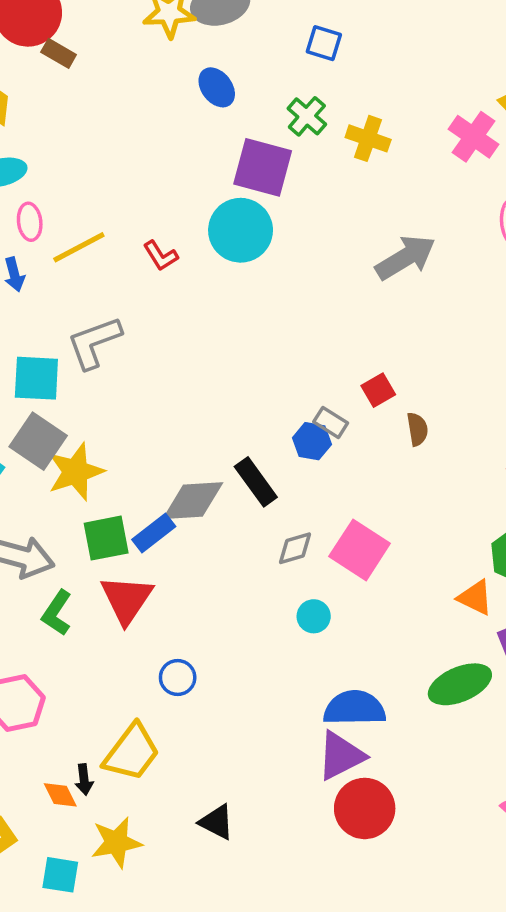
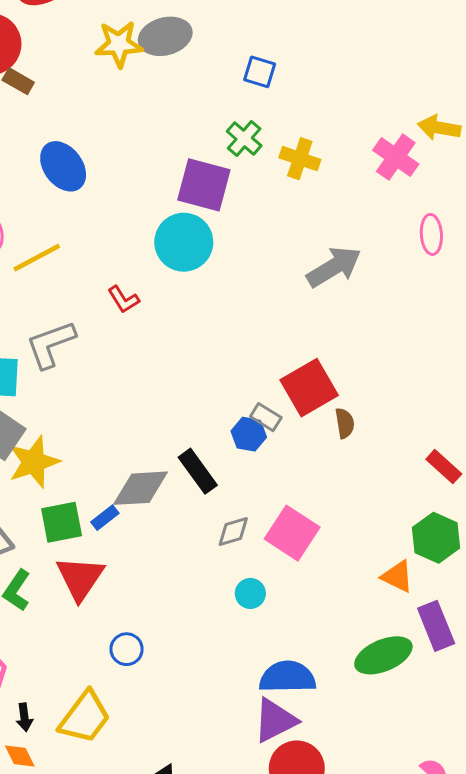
blue ellipse: (217, 87) -> (63, 166), moved, size x1.4
red L-shape: (161, 256) -> (123, 299), moved
red square: (378, 390) -> (309, 388), size x1.8
blue rectangle: (154, 533) -> (105, 518), size x0.7
black arrow: (84, 780) -> (24, 717), moved

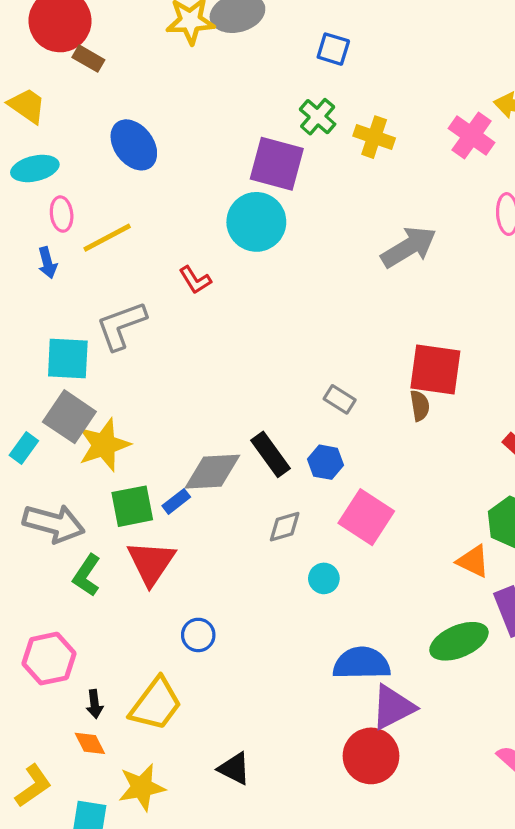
red square: (309, 388) -> (435, 370), moved, turned 38
blue hexagon: (249, 434) -> (325, 462), moved
gray diamond: (233, 532) -> (285, 527), moved
purple triangle: (275, 720) -> (393, 707), moved

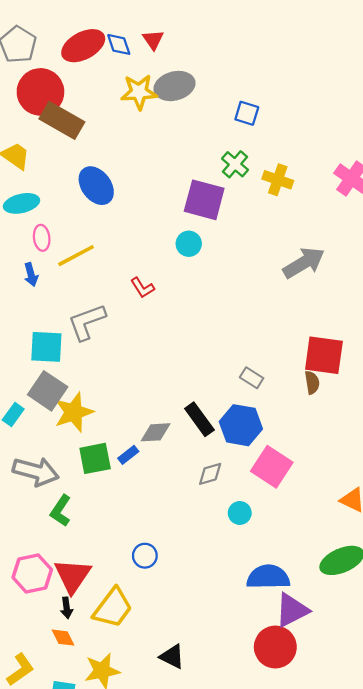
brown rectangle: (88, 59) -> (62, 120), size x1.8
cyan circle: (256, 222) -> (189, 244), size x0.6
blue hexagon: (325, 462) -> (241, 425), size x1.6
gray diamond: (212, 472) -> (156, 432), size x0.7
red triangle: (151, 563) -> (72, 576), moved

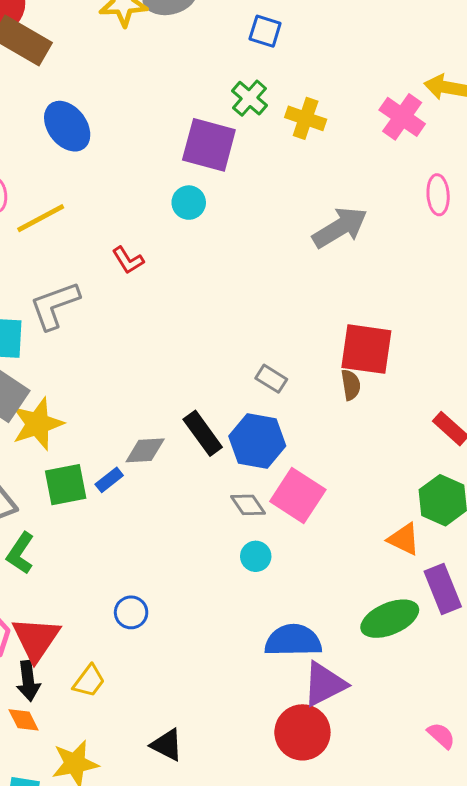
gray diamond: (210, 474) -> (248, 505), moved, turned 72
black arrow: (67, 608) -> (28, 681), size x1.4
yellow trapezoid: (113, 608) -> (89, 681), size x0.6

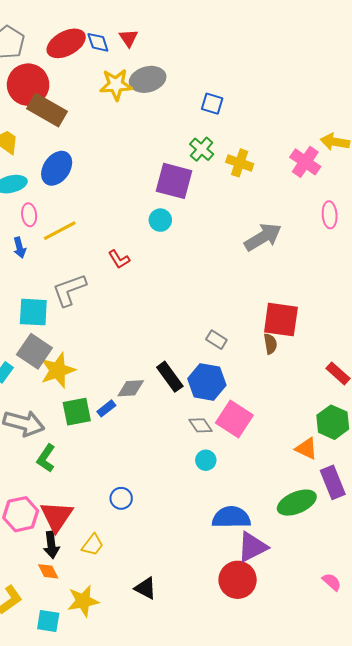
blue ellipse: (67, 126) -> (57, 168), moved, turned 72

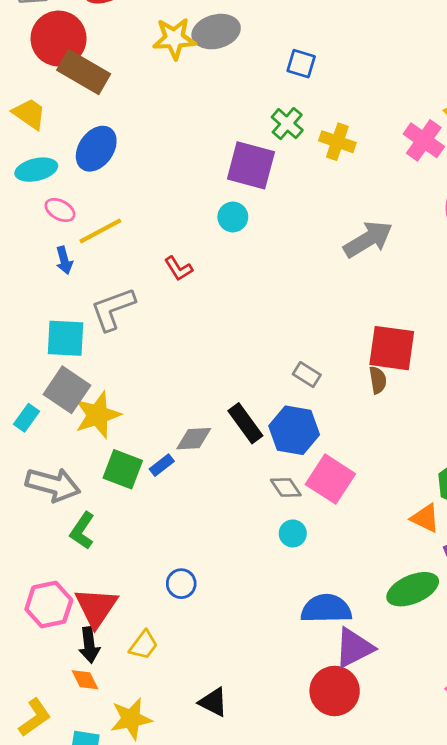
pink ellipse: (29, 215) -> (60, 210), turned -55
blue arrow: (20, 248) -> (64, 260), moved
green square: (77, 412) -> (123, 469), turned 32

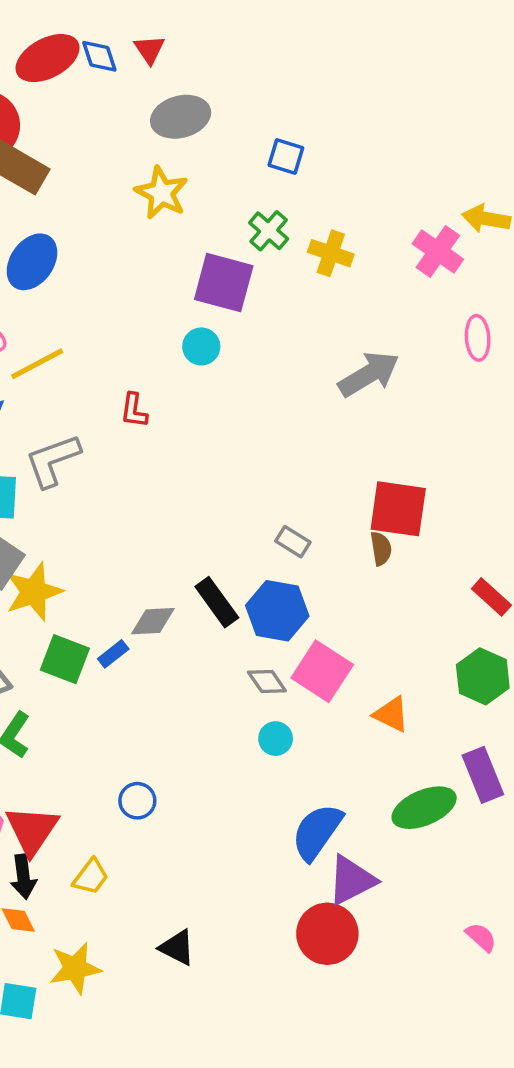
yellow star: (174, 39) -> (162, 193), moved, turned 30
red L-shape: (178, 269) -> (134, 410), turned 40
orange triangle: (425, 518) -> (391, 714), moved
blue semicircle: (326, 609) -> (317, 832), turned -54

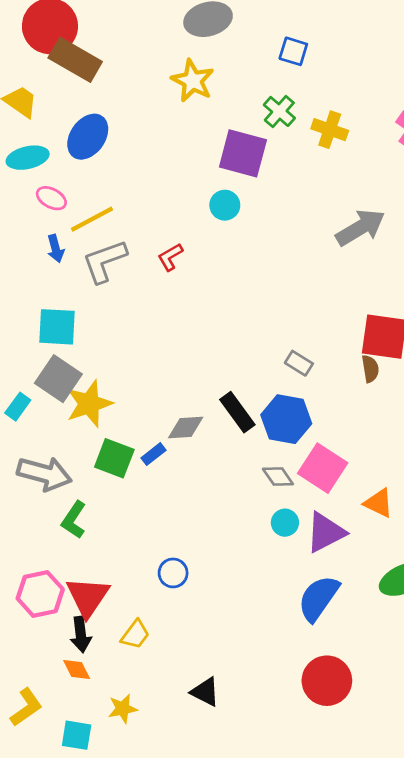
red L-shape: (134, 410) -> (170, 257), turned 52
gray L-shape: (53, 460) -> (105, 261), moved
purple triangle: (352, 880) -> (325, 532), moved
yellow star: (75, 968) -> (123, 709), size x0.7

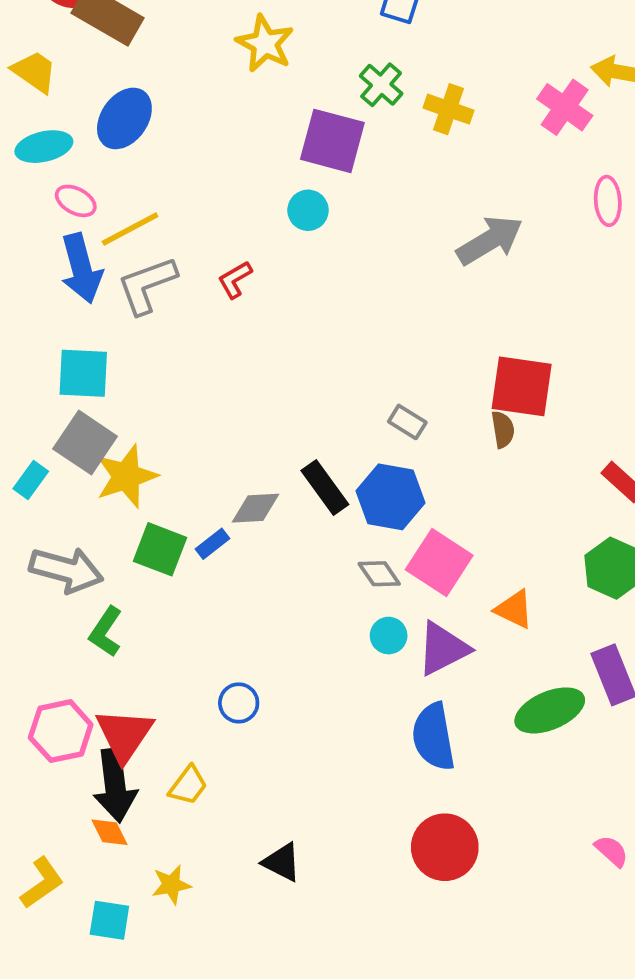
blue arrow: (56, 249) -> (81, 268), size x1.8
blue semicircle: (318, 598) -> (434, 737), turned -45
black arrow: (81, 635) -> (115, 785), size x1.5

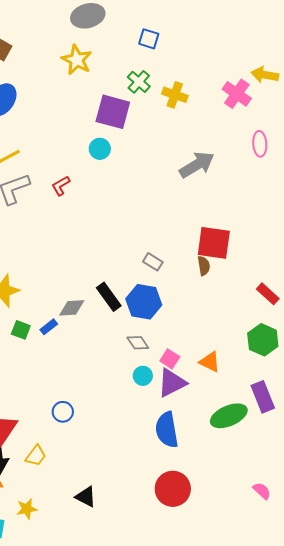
green square: (160, 549) -> (21, 330), size x0.7
pink square: (439, 562) -> (170, 359), moved, size x0.6

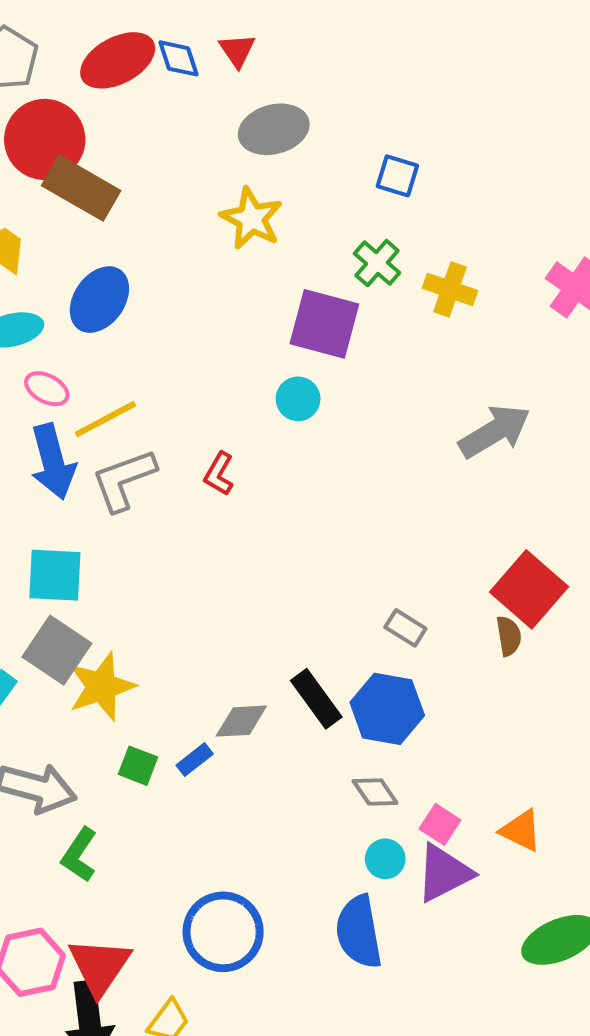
red L-shape: (61, 186) -> (219, 474), turned -30
red square: (214, 243) -> (529, 589), turned 33
blue circle: (63, 412) -> (223, 932), size x1.8
blue semicircle: (167, 430) -> (359, 932), moved

